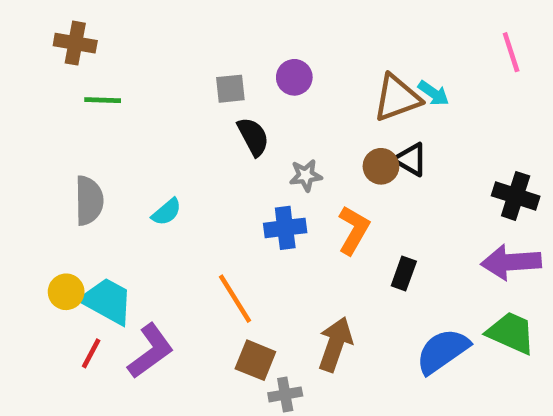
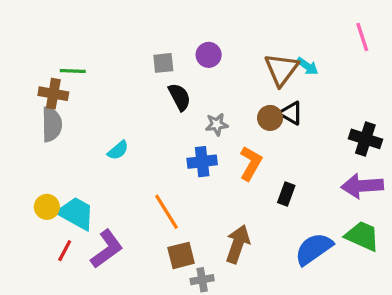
brown cross: (75, 43) -> (53, 94), moved
brown triangle: (397, 98) -> (281, 69), turned -33
gray semicircle: (89, 201) -> (52, 124), moved
brown square: (255, 360) -> (181, 255), turned -36

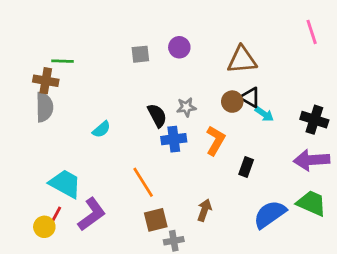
cyan arrow: (307, 66) -> (264, 114), moved
brown triangle: (281, 69) -> (242, 60), turned 48
black semicircle: (179, 97) -> (157, 115), moved
yellow circle: (47, 207) -> (44, 227), moved
brown arrow: (238, 244) -> (204, 210), size x0.7

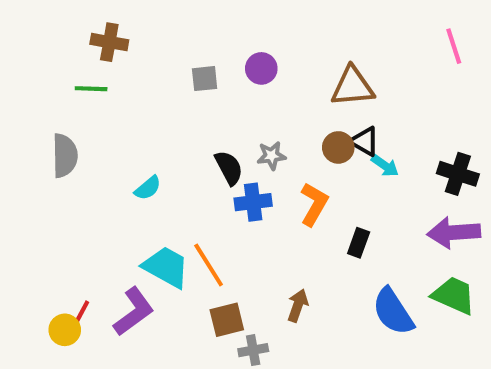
brown cross: (46, 81) -> (109, 42), moved
cyan trapezoid: (65, 184) -> (166, 267), moved
blue semicircle: (270, 214) -> (393, 312), turned -88

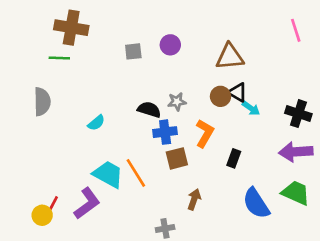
brown cross: (109, 42) -> (71, 28), size x1.4
black semicircle: (229, 168) -> (149, 110), turned -45
brown square: (227, 320) -> (177, 158), moved

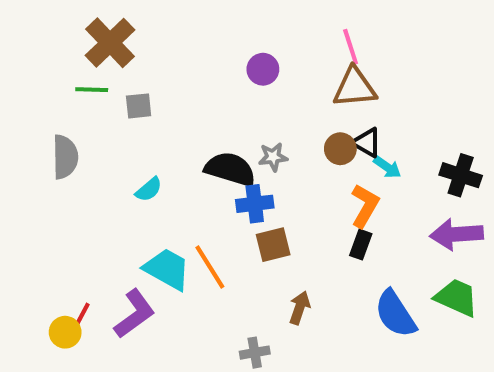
brown cross: (71, 28) -> (110, 43), turned 36
pink line: (296, 30) -> (351, 47), moved
gray square: (133, 51) -> (139, 106), moved
black semicircle: (149, 110) -> (230, 169), size x1.4
orange L-shape: (205, 133) -> (365, 206), moved

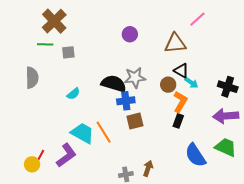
pink line: (351, 47) -> (197, 19), moved, turned 66
brown circle: (340, 149) -> (168, 85), moved
gray star: (273, 157) -> (135, 78), size x1.5
brown arrow: (300, 308) -> (148, 168), moved

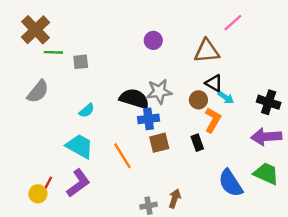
brown cross: (54, 21) -> (36, 30), moved
gray semicircle: (32, 78) -> (38, 92), turned 40
black rectangle: (178, 121) -> (197, 143), moved, turned -40
cyan trapezoid: (82, 133) -> (80, 146), moved

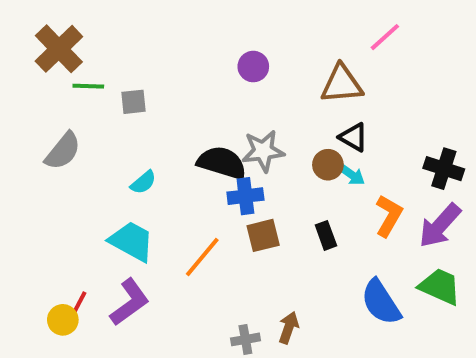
cyan arrow: (226, 97) -> (351, 175), moved
orange L-shape: (213, 120) -> (389, 216), moved
purple arrow: (266, 137) -> (440, 226), turned -44
orange line: (122, 156) -> (202, 257), turned 72

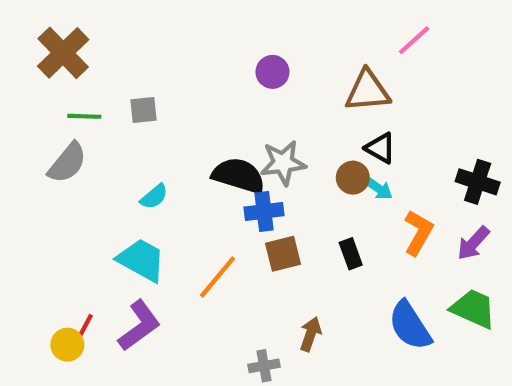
green line: (88, 86) -> (84, 116), moved
purple arrow: (440, 226) -> (473, 243), size x0.7
brown arrow: (289, 328) -> (311, 334), moved

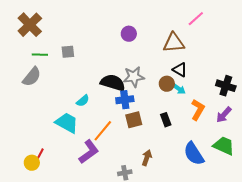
cyan semicircle: (154, 197) -> (83, 101), moved
purple L-shape: (139, 326) -> (89, 152), moved

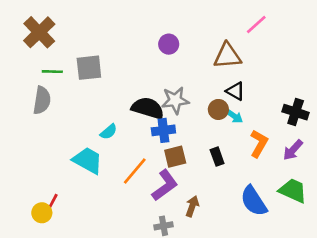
gray square: (68, 52) -> (89, 68), size x1.5
gray semicircle: (32, 77) -> (42, 100), turned -30
purple L-shape: (89, 152) -> (165, 185), moved

